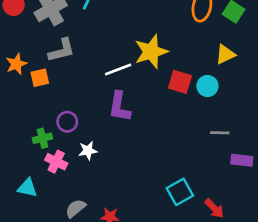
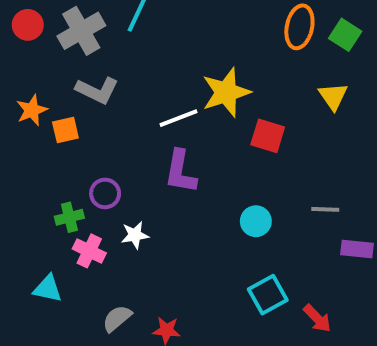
gray L-shape: (62, 50) -> (97, 90), turned 40
yellow triangle: (225, 54) -> (333, 96), turned -40
cyan circle: (207, 86) -> (256, 221), moved

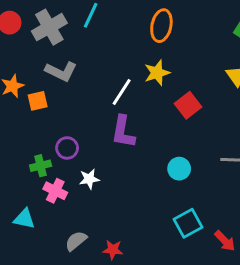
orange ellipse: (299, 27) -> (161, 26), moved
yellow star: (226, 92) -> (157, 73), size x0.7
white line: (178, 118) -> (122, 92), turned -36
red square: (268, 136) -> (188, 105), turned 35

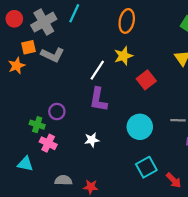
orange square: (38, 101) -> (28, 47), moved
green cross: (41, 166) -> (37, 125), turned 32
cyan circle: (179, 169) -> (140, 127), size x1.5
white star: (89, 179) -> (92, 140), moved
gray semicircle: (76, 241) -> (63, 180), turned 42

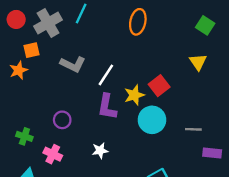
gray L-shape: (52, 55) -> (73, 64), moved
yellow star: (123, 56) -> (134, 95), moved
green cross: (37, 125) -> (24, 136), moved
cyan circle: (140, 127) -> (152, 120), moved

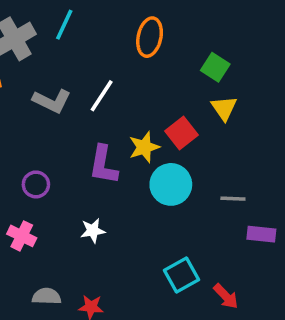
green square: (205, 25) -> (215, 67), moved
yellow triangle: (198, 62) -> (224, 108), moved
white line: (106, 75) -> (102, 96), moved

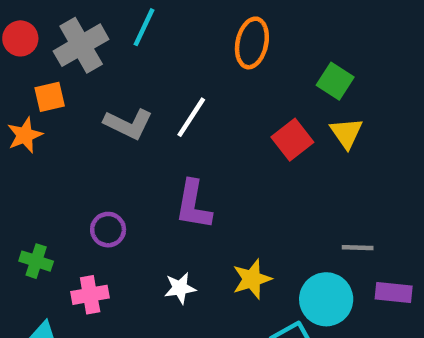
red square: (181, 133) -> (292, 140), moved
yellow star: (144, 147) -> (252, 279), moved
cyan circle: (171, 184) -> (326, 299), moved
pink cross: (22, 236) -> (90, 295), turned -36

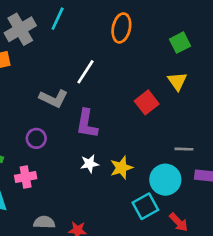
green square: (335, 81) -> (180, 43), moved, turned 30
gray L-shape: (128, 124) -> (54, 98), moved
red square: (292, 140) -> (147, 102), moved
white star: (180, 288) -> (89, 164), moved

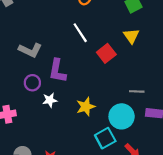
white line: (85, 72) -> (80, 33), moved, turned -66
purple circle: (36, 138) -> (32, 83), moved
white star: (89, 164) -> (50, 100), moved

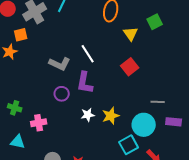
white line: (80, 33) -> (88, 54), moved
yellow triangle: (131, 36) -> (131, 34), moved
white star: (50, 100) -> (88, 115), moved

